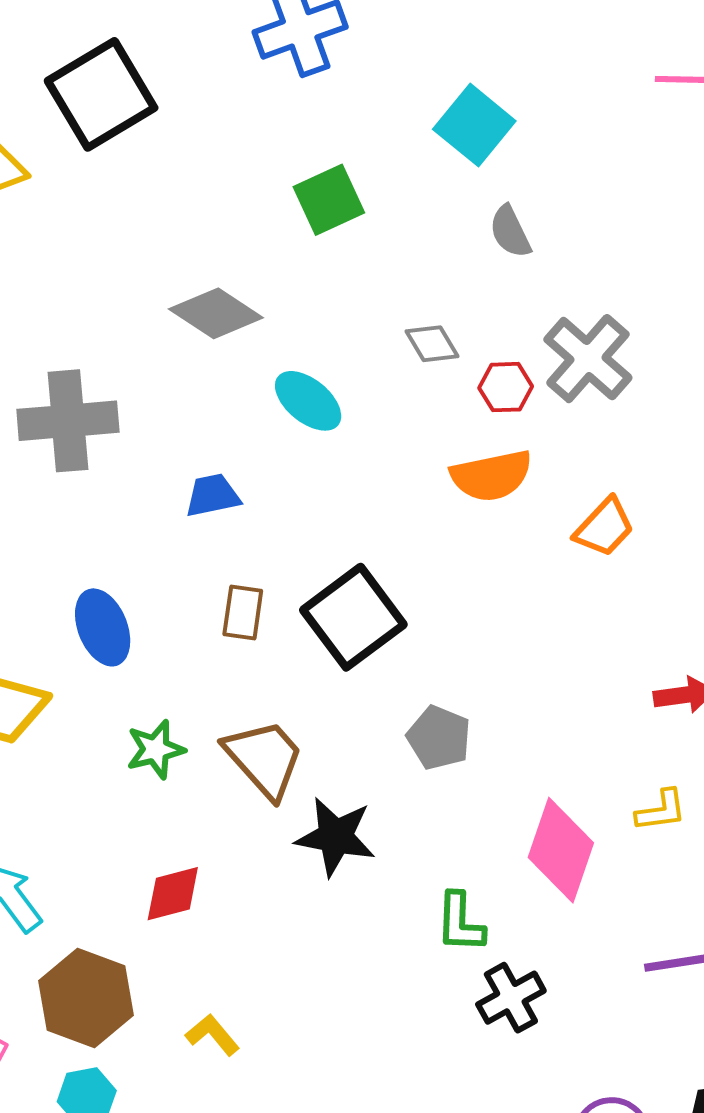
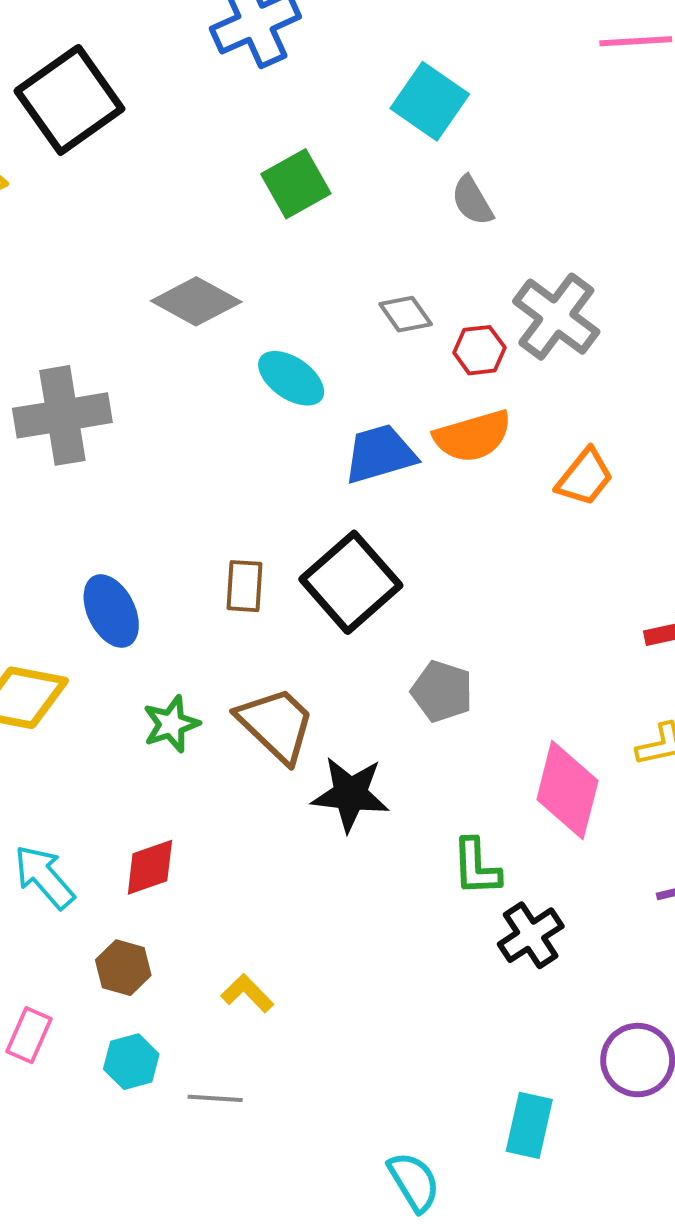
blue trapezoid: (213, 495) -> (380, 454), moved, size x1.4
red diamond: (173, 894) -> (150, 867), moved
brown hexagon: (86, 998) -> (123, 968), size x0.6

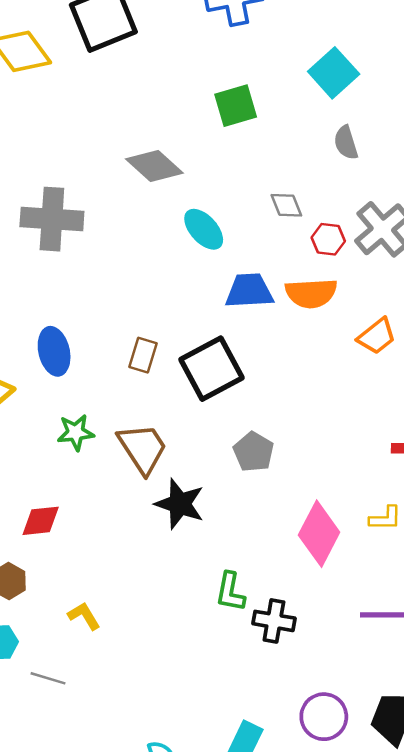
green L-shape: (476, 867) -> (230, 592), moved
black cross: (531, 935) -> (274, 621), turned 30

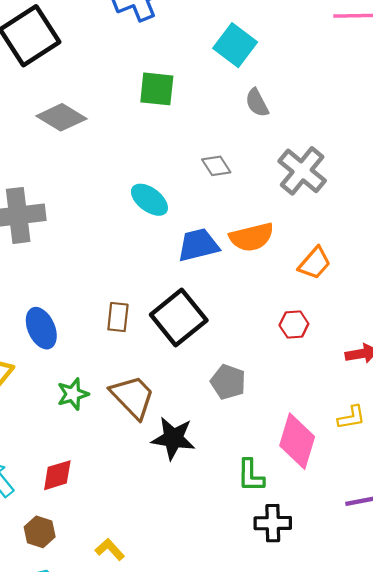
green square: (236, 106) -> (157, 89), turned 33
gray diamond: (154, 166) -> (61, 117), moved
red hexagon: (328, 239) -> (294, 324), moved
green L-shape: (230, 592) -> (251, 476), moved

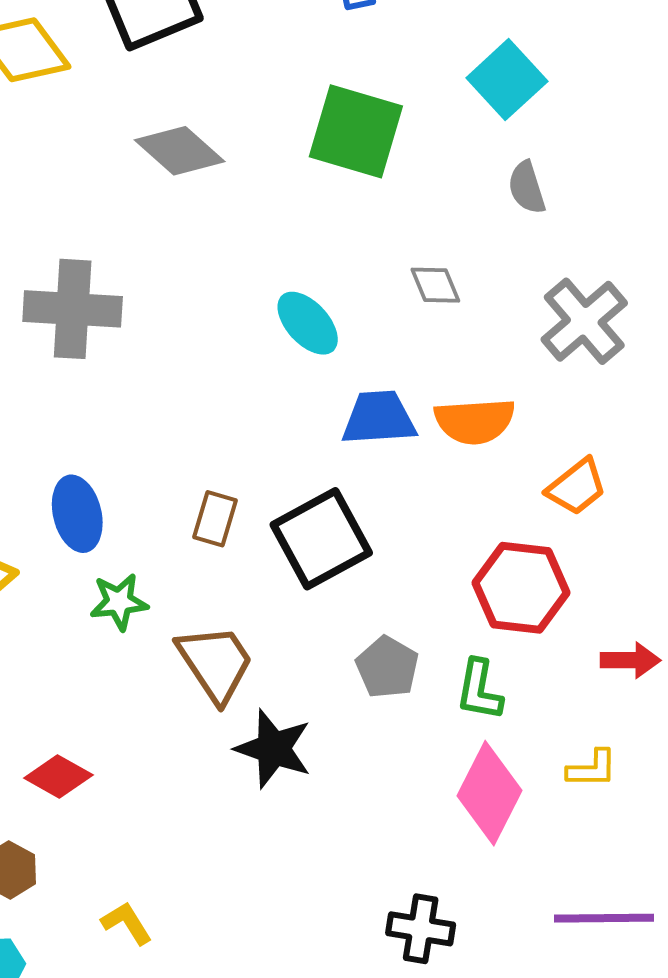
green square: (157, 89) -> (356, 131), size x1.4
red hexagon: (294, 324) -> (521, 588), size x1.8
green star: (73, 394) -> (119, 602), moved
red diamond: (57, 475) -> (58, 776), turned 36
green L-shape: (251, 476) -> (479, 690), moved

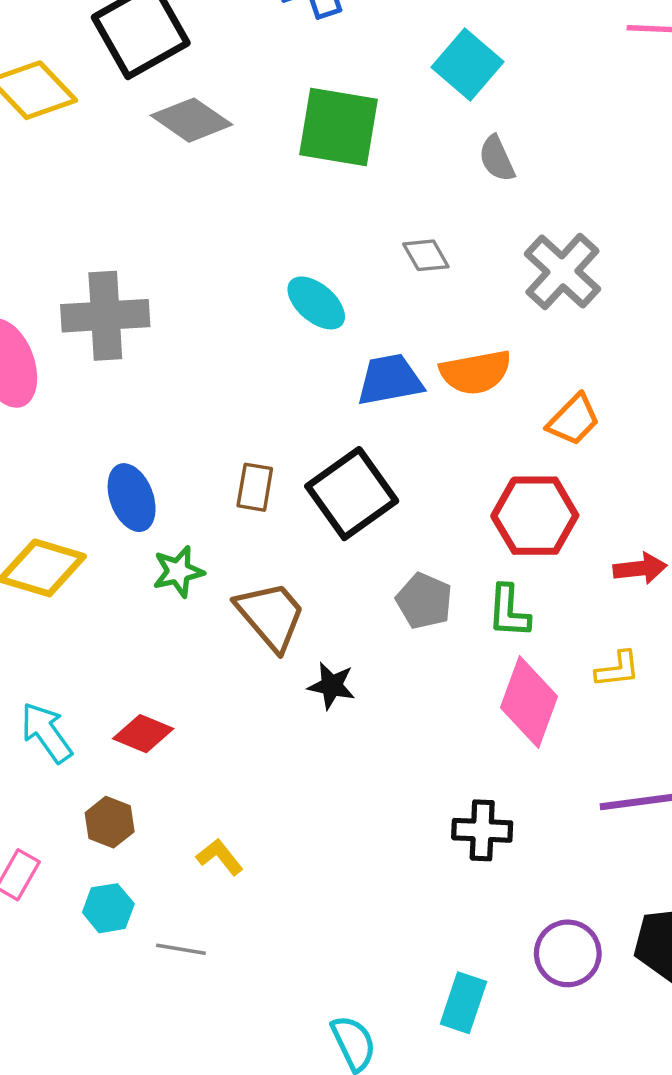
gray diamond: (180, 151) -> (191, 120), moved
black star: (273, 749) -> (332, 686), size x0.7

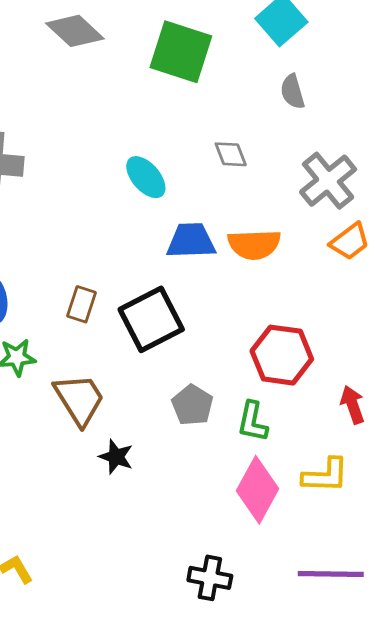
orange trapezoid: (573, 420) -> (350, 242), moved
red arrow: (640, 568) -> (353, 405), turned -111
yellow L-shape: (618, 669) -> (325, 475), size x1.4

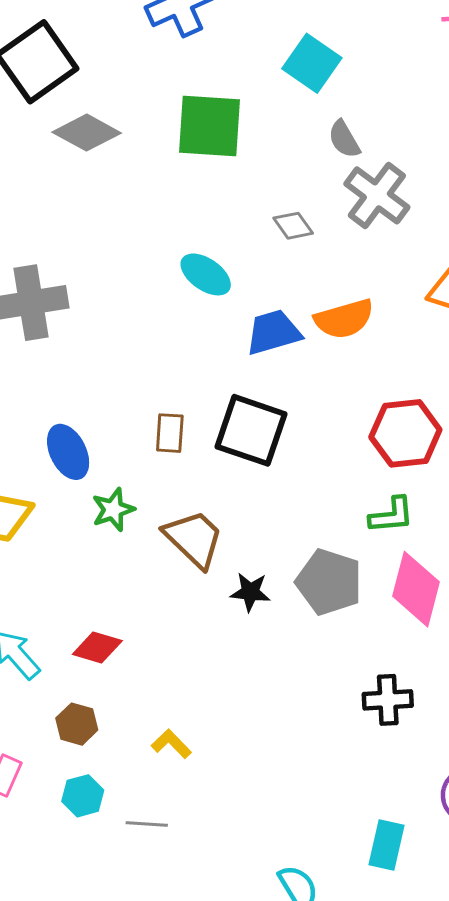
gray cross: (328, 181) -> (377, 195), moved
black square: (151, 319) -> (251, 430), turned -30
gray pentagon: (192, 405) -> (329, 582), moved, size x1.4
green L-shape: (253, 422) -> (392, 515), turned -93

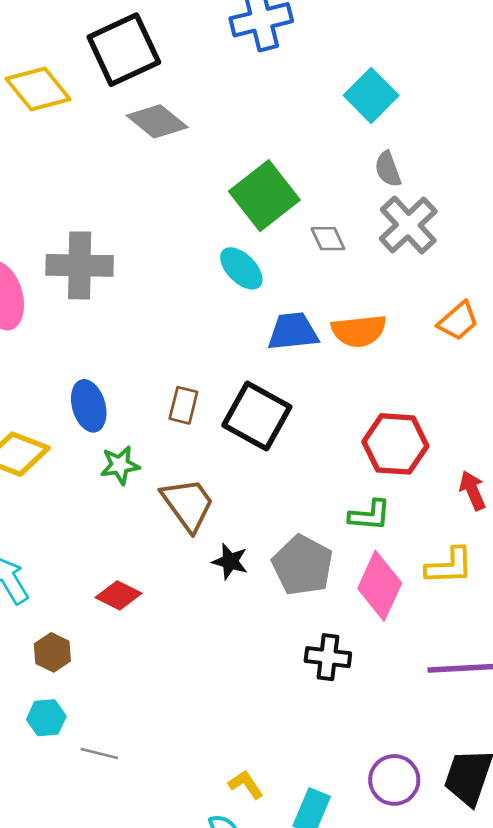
green square: (210, 126) -> (264, 196), moved, turned 38
red diamond: (97, 648) -> (119, 595), moved
black cross: (388, 700) -> (328, 657), moved
yellow L-shape: (171, 744) -> (246, 785), moved

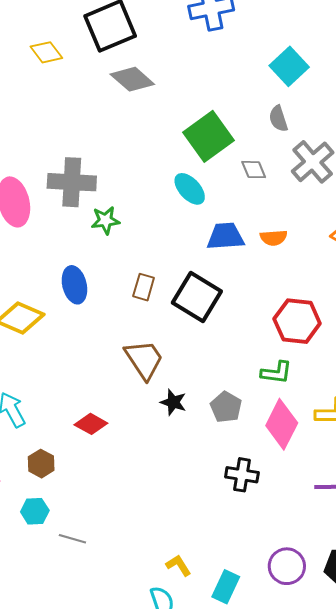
yellow diamond: (38, 89) -> (46, 52), size x0.7
gray semicircle: (388, 169) -> (278, 119), moved
orange semicircle: (359, 331) -> (274, 238), size x0.7
green star: (120, 465) -> (105, 220), moved
gray pentagon: (303, 565) -> (226, 407), size x0.7

